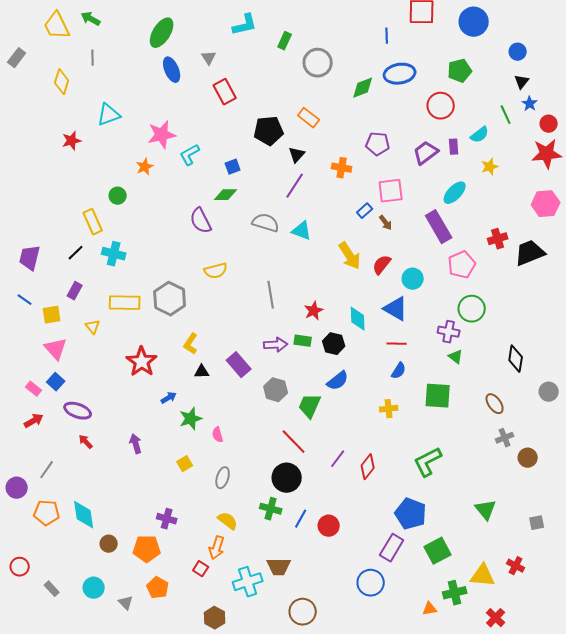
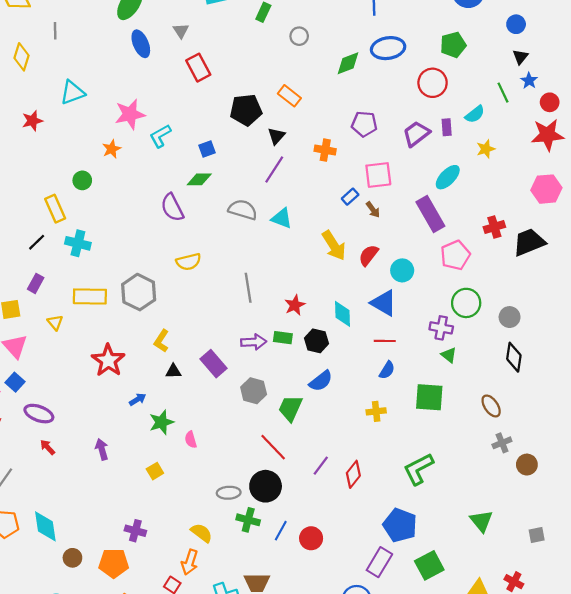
gray circle: (318, 63) -> (299, 36), size x0.6
gray circle: (549, 392) -> (510, 317), moved
gray ellipse: (223, 478) -> (229, 493), moved, turned 70

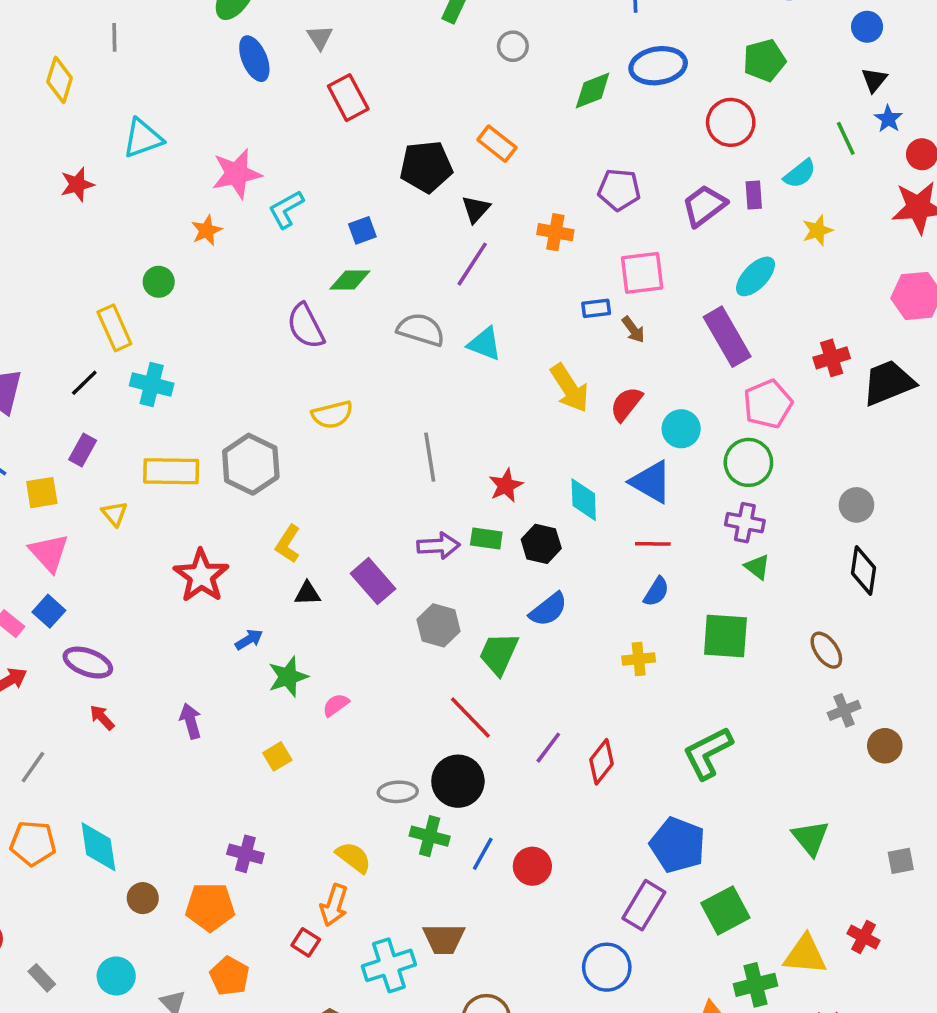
blue rectangle: (350, 197) -> (596, 308), turned 35
green circle: (466, 303) -> (748, 462), moved
pink semicircle: (191, 440) -> (336, 705), turned 70

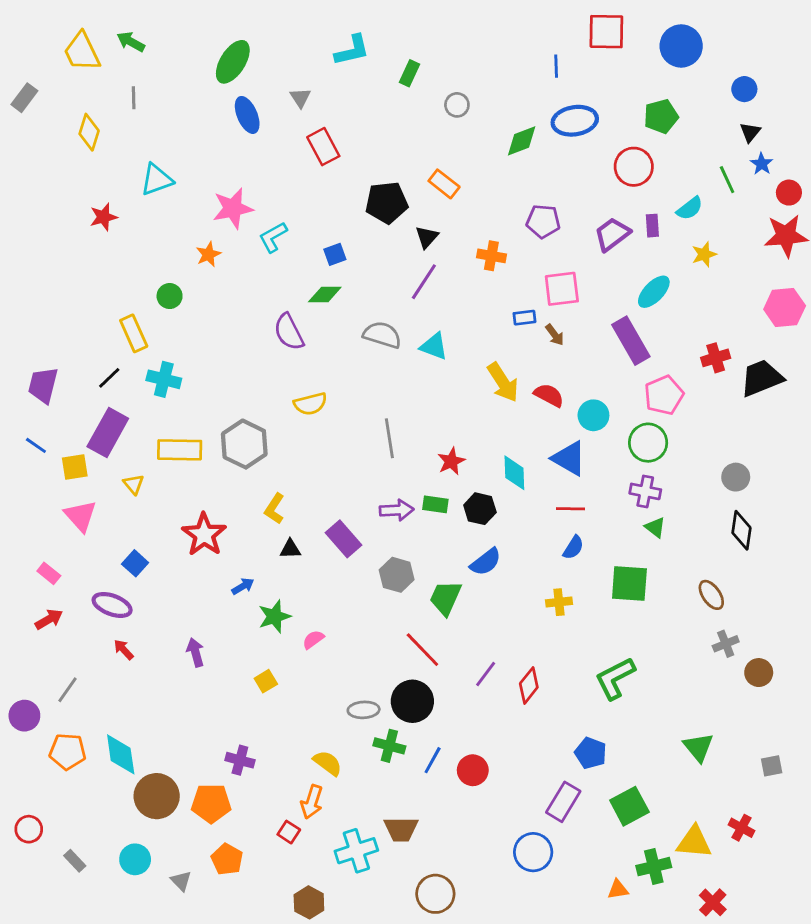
red semicircle: (626, 404) -> (549, 395), turned 80
purple rectangle: (83, 450) -> (108, 433), size x1.8
blue square: (49, 611) -> (135, 563), moved
blue pentagon: (678, 845) -> (591, 753), size x0.7
brown circle: (143, 898) -> (157, 796), size x1.8

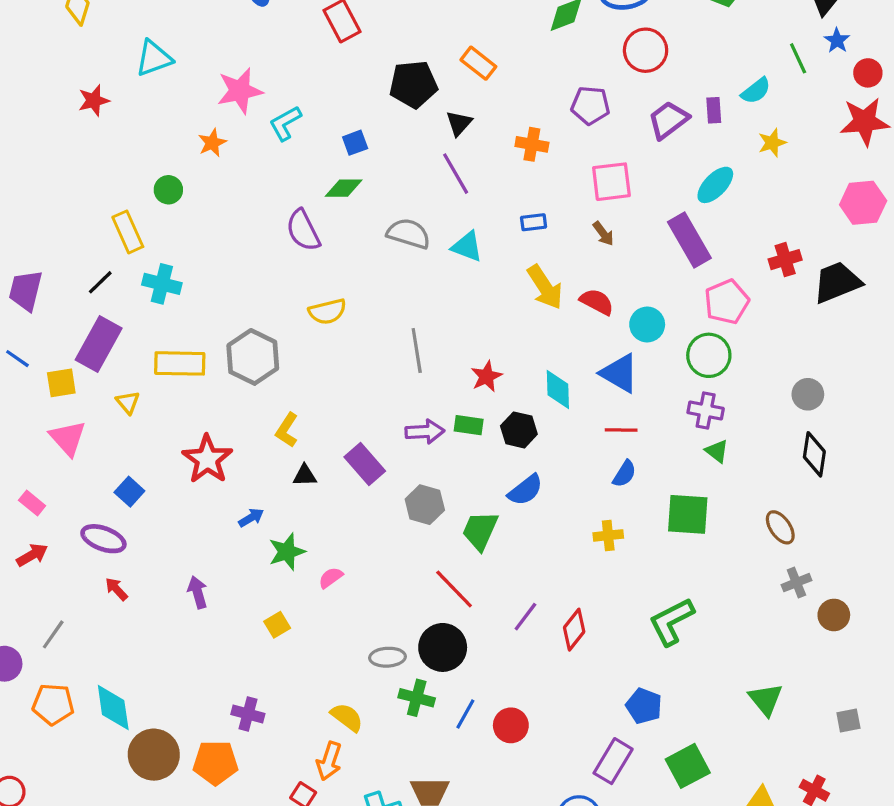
red circle: (634, 167) -> (646, 50), moved
purple line: (424, 282) -> (456, 174), turned -63
blue rectangle: (524, 318) -> (534, 222), moved

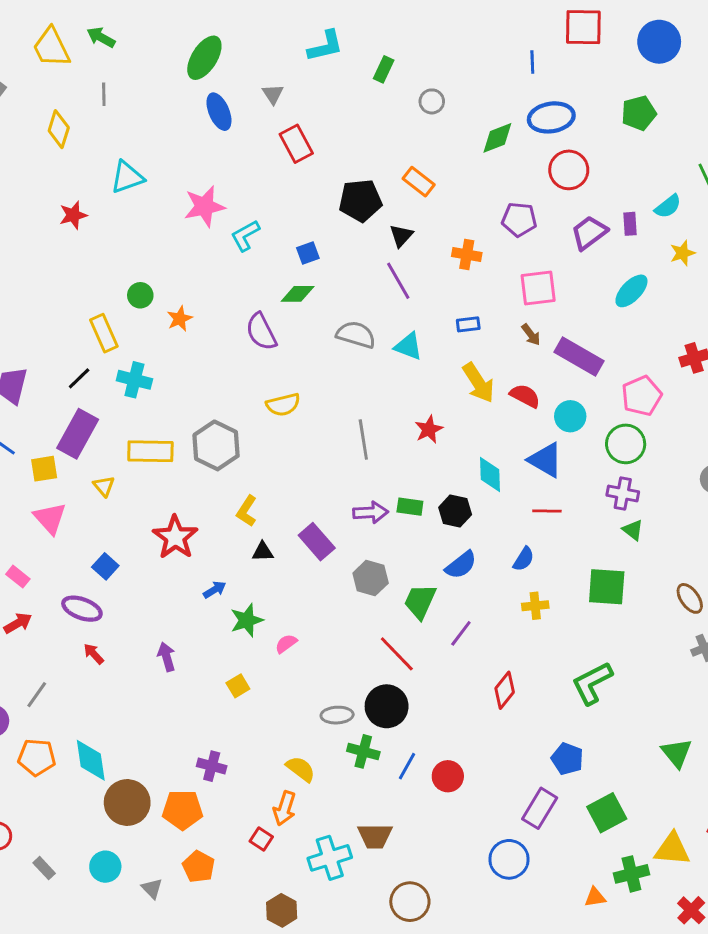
orange star: (212, 143) -> (180, 319), moved
purple rectangle: (689, 240) -> (579, 356), moved, turned -30
red star: (486, 376) -> (429, 429), moved
blue semicircle: (624, 474) -> (524, 559), moved
purple line: (525, 617) -> (461, 633), moved

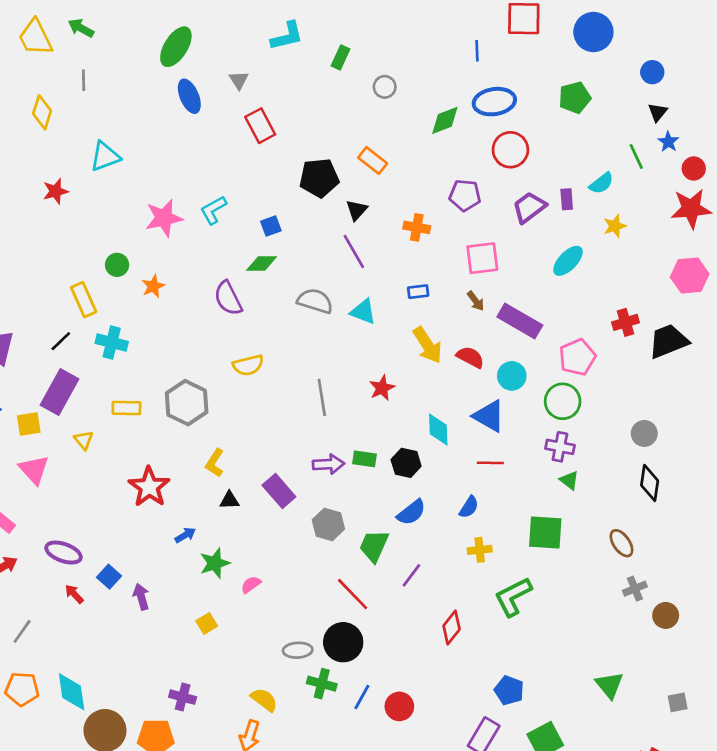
pink star: (204, 206) -> (164, 218), moved
yellow rectangle: (150, 451) -> (126, 408), size x0.7
blue square: (105, 566) -> (109, 577), moved
green L-shape: (592, 683) -> (513, 597), moved

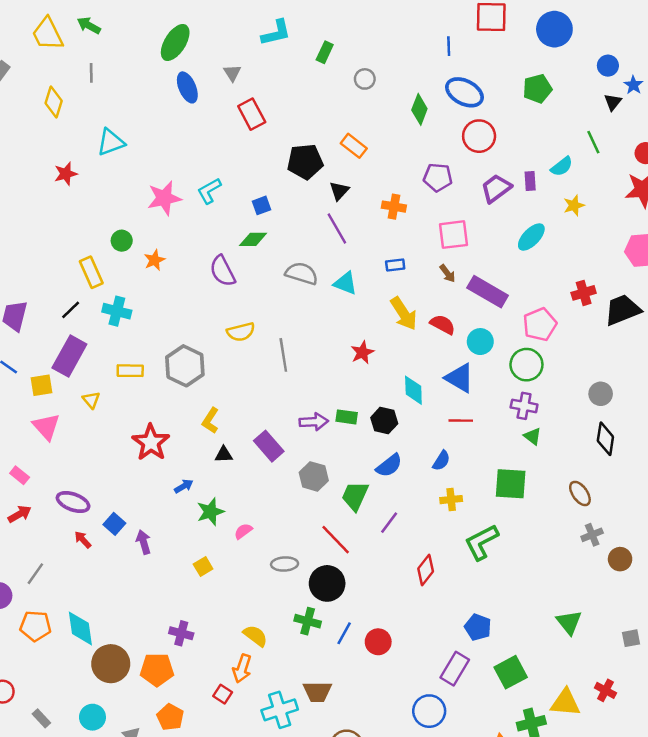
blue ellipse: (494, 102) -> (464, 92), turned 36
green diamond: (445, 120) -> (419, 109), turned -48
blue star: (668, 142) -> (633, 85), moved
gray line: (322, 397) -> (283, 355), moved
gray ellipse: (298, 650) -> (285, 564), moved

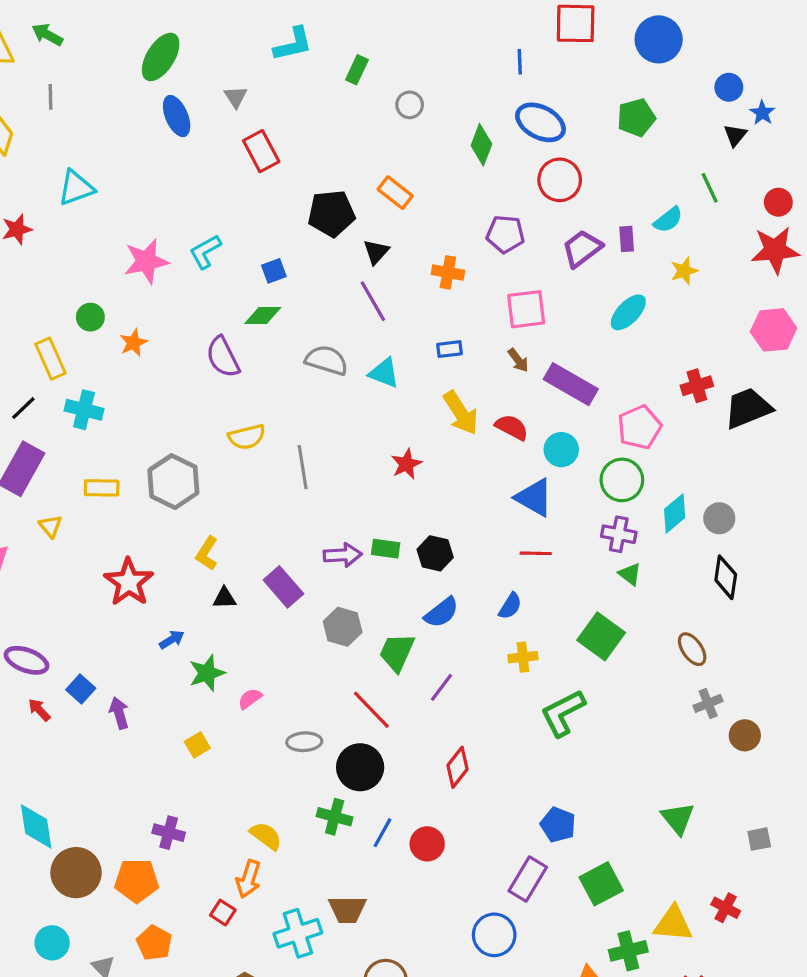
cyan diamond: (413, 390) -> (675, 513), moved, turned 52
green square: (511, 484) -> (601, 636), turned 32
red diamond: (426, 570) -> (457, 767), moved

